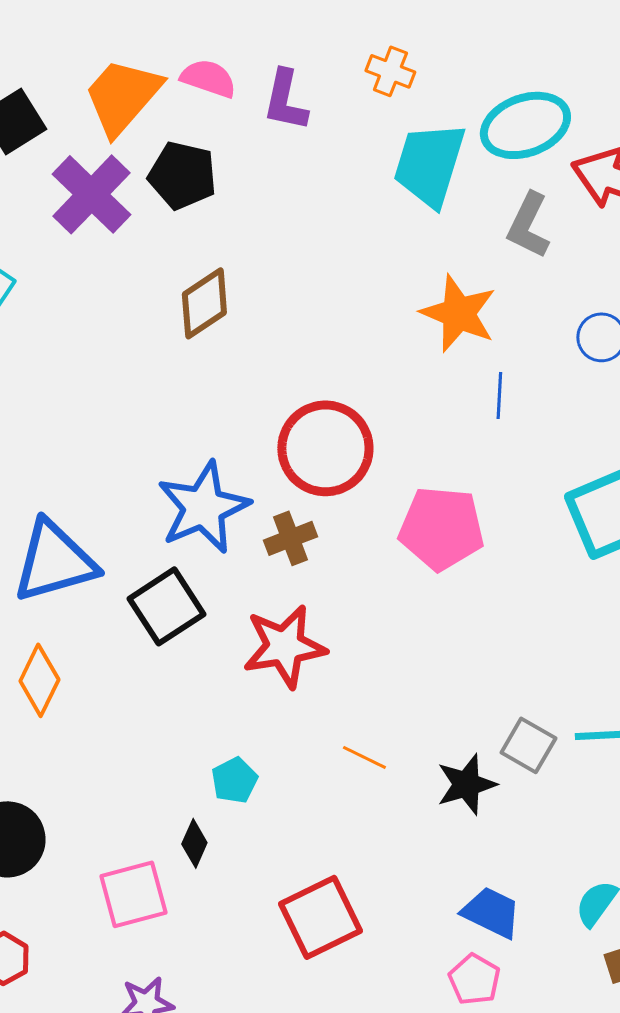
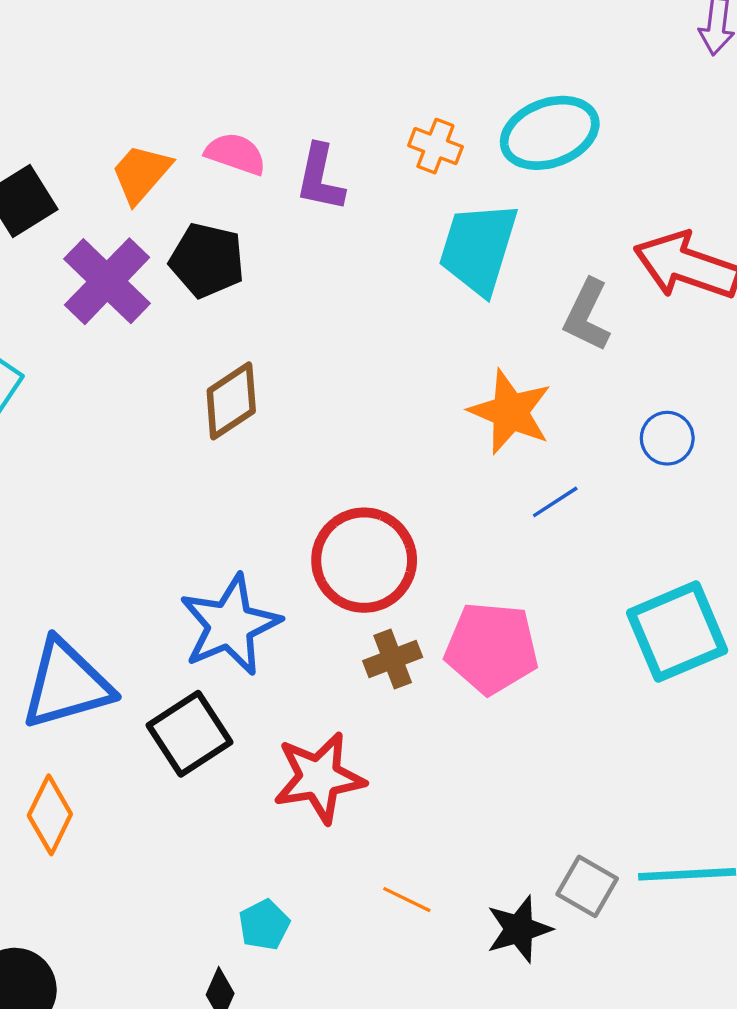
orange trapezoid: (122, 96) -> (141, 174), size x0.7
cyan ellipse: (525, 125) -> (550, 133), moved
blue line: (499, 395) -> (555, 502), turned 54
brown cross: (290, 538) -> (393, 659), moved

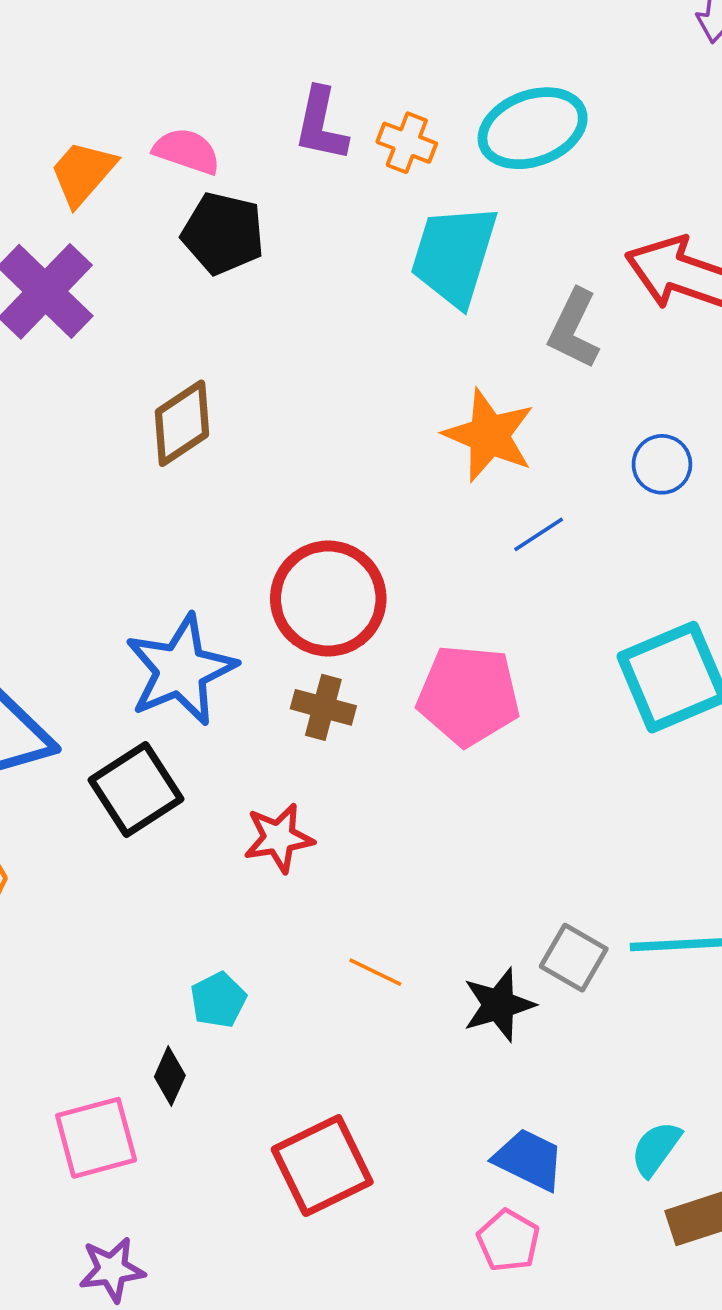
purple L-shape: (320, 178) -> (321, 125), moved
black pentagon: (207, 260) -> (223, 233), moved
brown cross: (393, 659) -> (323, 707), moved, turned 36
red star: (319, 778) -> (279, 838), size x0.7

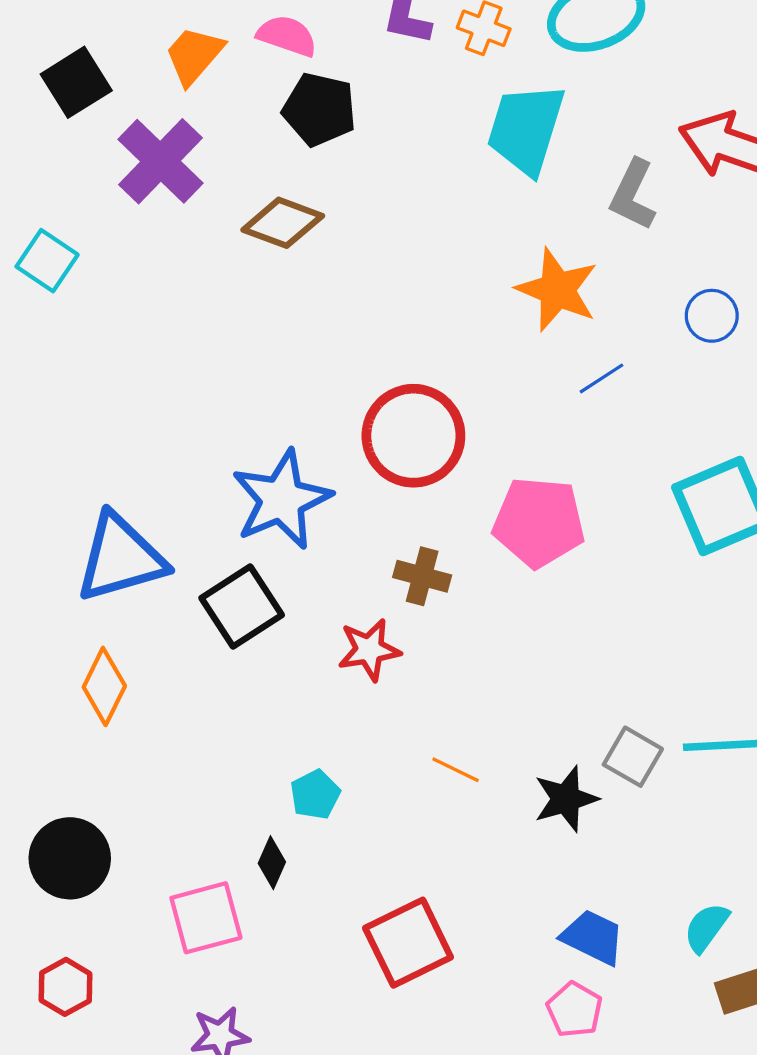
brown diamond: (182, 423) -> (283, 223), moved, turned 54
brown cross: (323, 707) -> (422, 576), moved

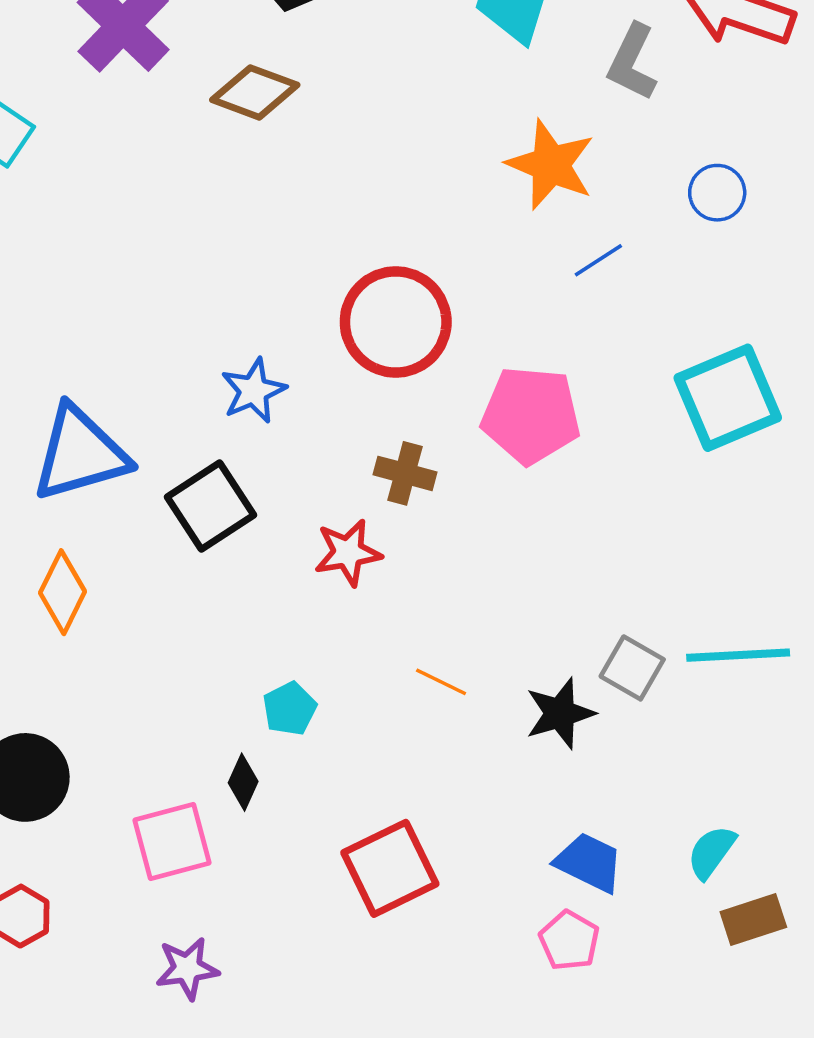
blue star: (282, 499) -> (254, 391), size x0.6

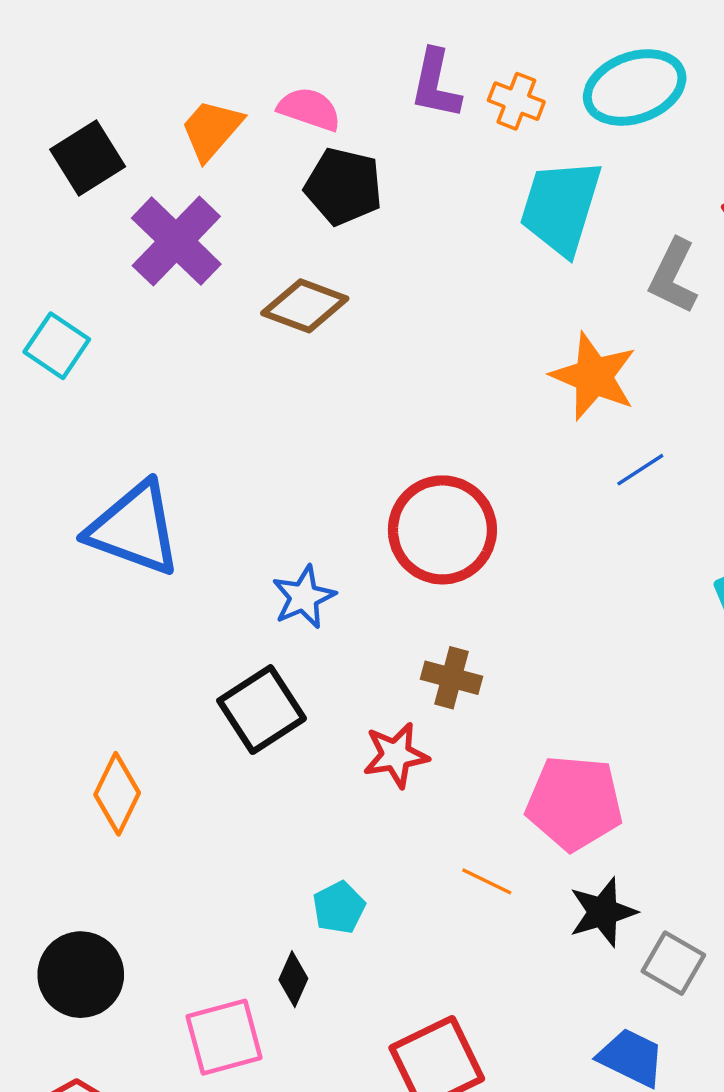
pink pentagon: (531, 415) -> (574, 803), moved
blue triangle: (80, 454) -> (134, 529), moved, turned 36
gray square: (632, 668) -> (673, 963), moved

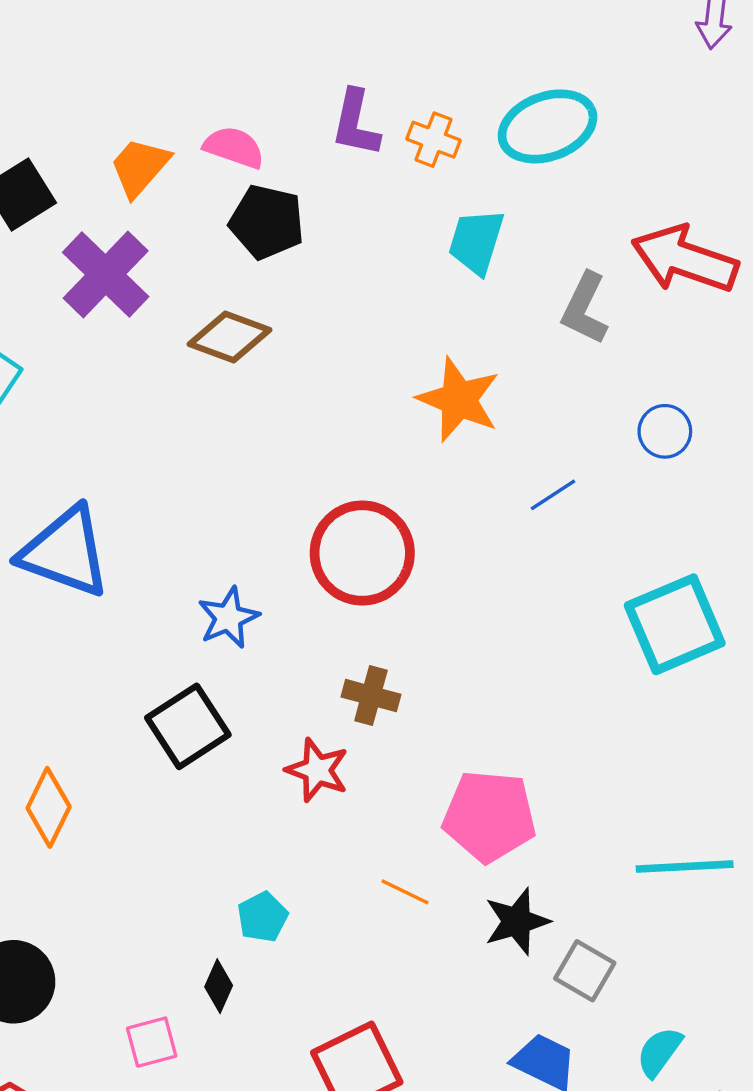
cyan trapezoid: (561, 207) -> (476, 242), size x0.7
orange star: (594, 376) -> (459, 400), moved
red star: (396, 755) -> (317, 770), turned 30
pink square: (224, 1037) -> (152, 1042), size x0.7

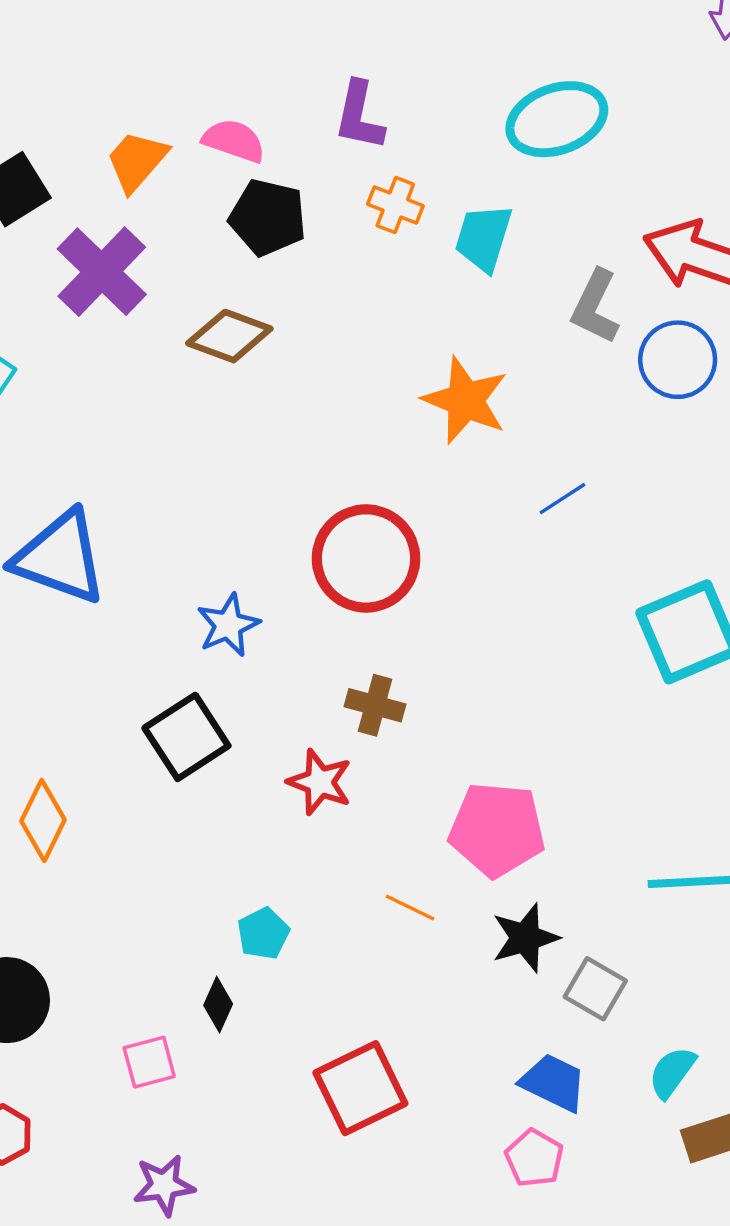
orange cross: (433, 140) -> (395, 205), moved
blue circle: (665, 431) -> (678, 360), moved, size x1.4

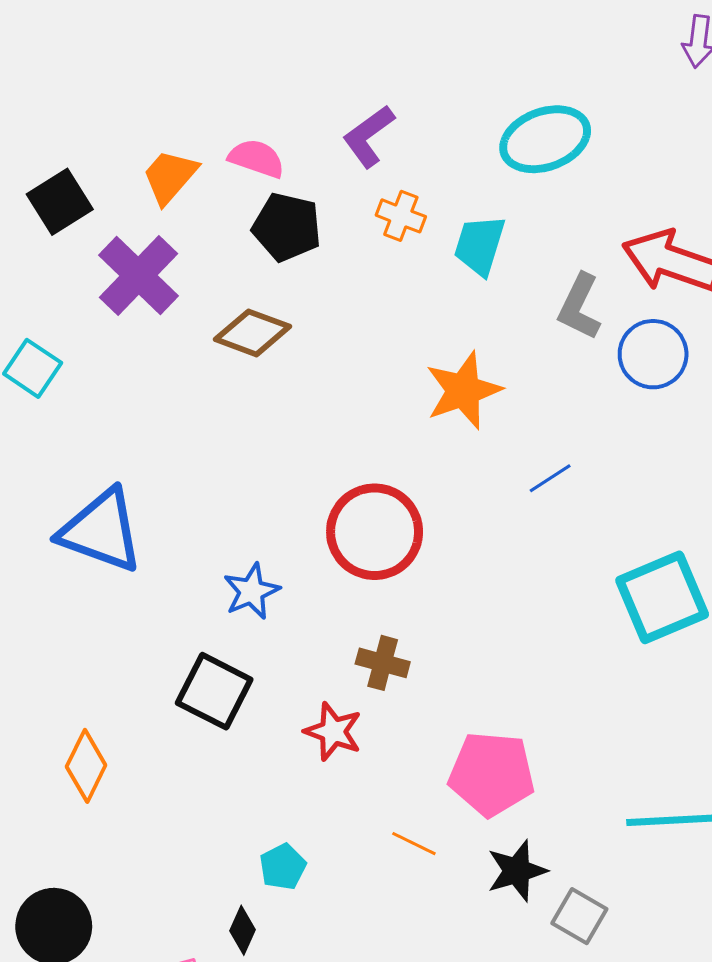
purple L-shape: (359, 116) -> (369, 136), turned 42
orange star: (465, 400) -> (463, 390), turned 30
black square: (186, 737) -> (214, 691), turned -30

